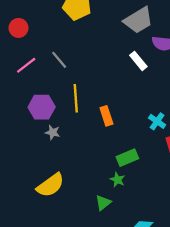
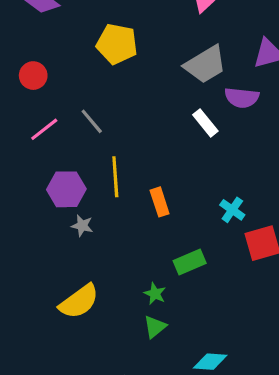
green star: (117, 180) -> (155, 294), moved

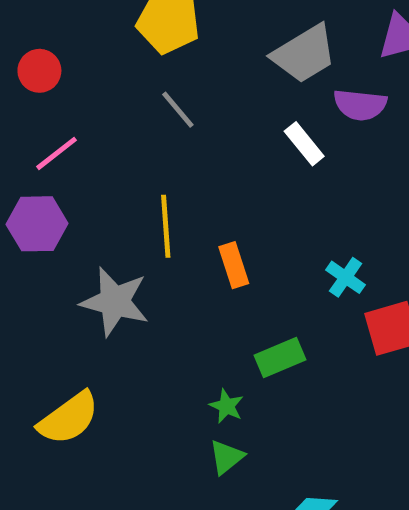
gray line: (92, 121) -> (178, 110), moved
purple hexagon: (66, 189) -> (37, 224), moved
gray star: (82, 226) -> (115, 302), size x2.0
yellow semicircle: (79, 302) -> (69, 418), moved

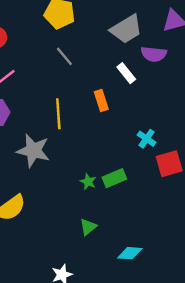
orange rectangle: (234, 265) -> (101, 101), moved
green star: (226, 406) -> (88, 182), moved

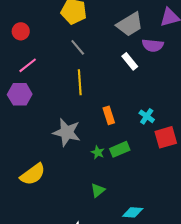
orange rectangle: (101, 101) -> (109, 115), moved
yellow line: (58, 114) -> (80, 82), moved
gray star: (33, 151) -> (67, 132), moved

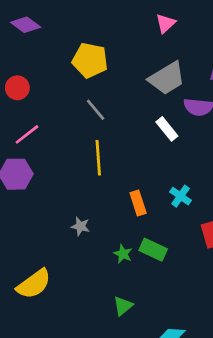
cyan cross: (147, 116) -> (181, 196), moved
gray star: (67, 132) -> (80, 226), size x0.5
green rectangle: (120, 149) -> (153, 250), turned 48

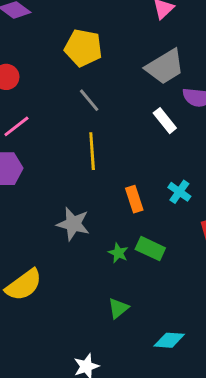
gray star: (80, 226) -> (73, 224), size x1.6

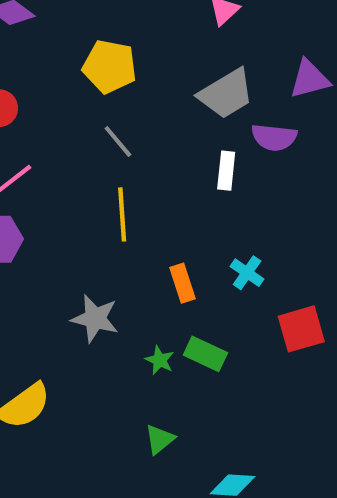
white rectangle: (165, 121) -> (226, 171), turned 45

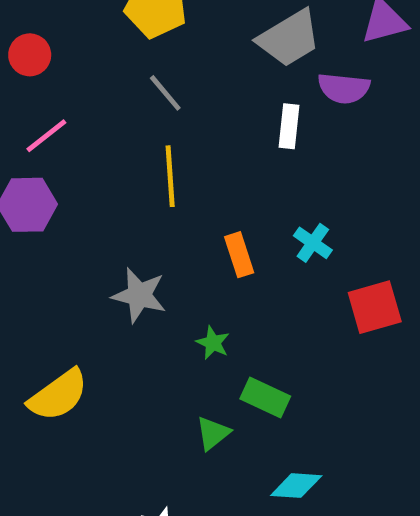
green rectangle: (205, 354) -> (265, 398), moved

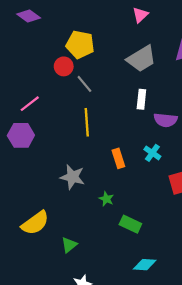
red circle: (30, 55) -> (64, 66), moved
purple semicircle: (344, 88) -> (166, 120), moved
green triangle: (213, 433) -> (69, 245), moved

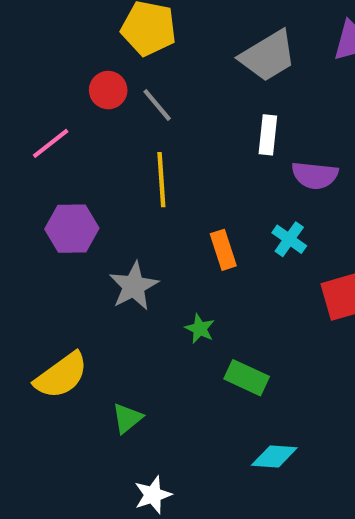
red circle: (64, 66) -> (108, 90), moved
purple hexagon: (21, 135) -> (72, 229), moved
gray star: (72, 177) -> (134, 286), turned 30

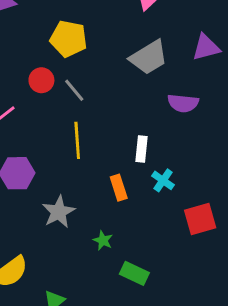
white rectangle: (268, 135) -> (142, 149), moved
purple semicircle: (315, 175) -> (183, 103), moved

